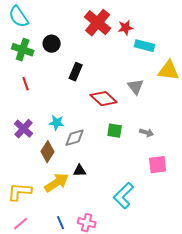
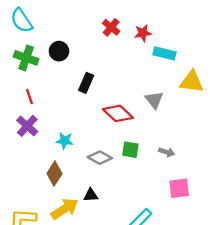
red cross: (98, 23) -> (111, 27), size x0.6
purple cross: (24, 129) -> (27, 126), moved
gray diamond: (75, 138) -> (100, 158), moved, turned 45

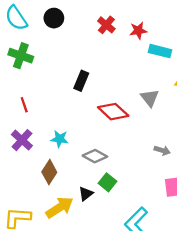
black circle: (59, 51) -> (54, 18), moved
red line: (29, 96) -> (24, 105), moved
purple cross: (27, 126) -> (22, 140), moved
green square: (130, 150) -> (107, 182), moved, turned 30
black triangle: (91, 195) -> (86, 194), turned -35

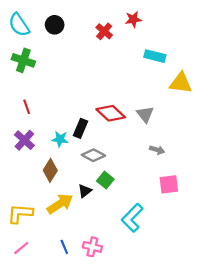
red star: (138, 31) -> (133, 19), moved
black rectangle: (81, 81) -> (80, 128), moved
gray triangle: (150, 98) -> (145, 114), moved

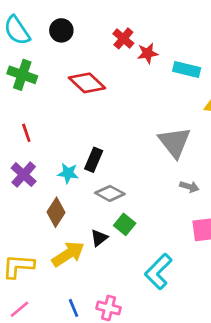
red star: (133, 19) -> (148, 53), moved
red diamond: (111, 113) -> (87, 83), moved
gray triangle: (145, 114) -> (175, 142), size x1.5

